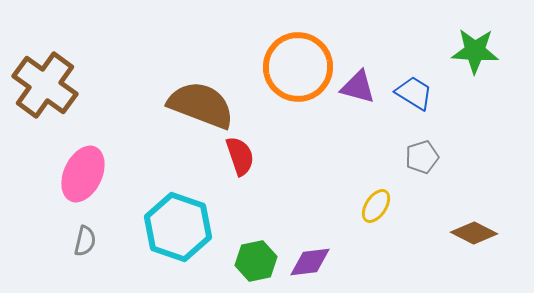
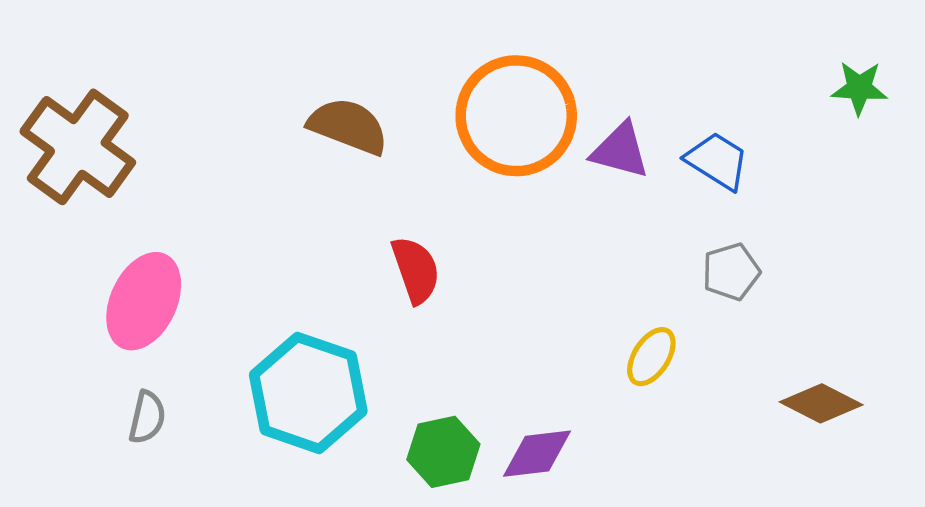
green star: (475, 51) -> (859, 88), moved, size x0.7
brown semicircle: (201, 105) -> (348, 126), moved, size x0.7

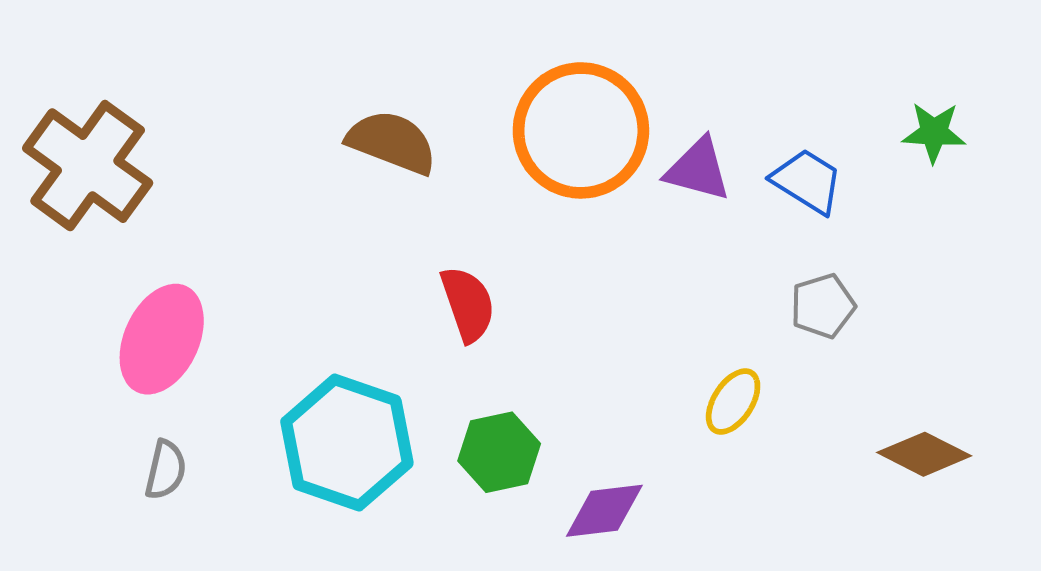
green star: (859, 88) -> (934, 132), moved
green hexagon: (443, 452) -> (499, 452), moved

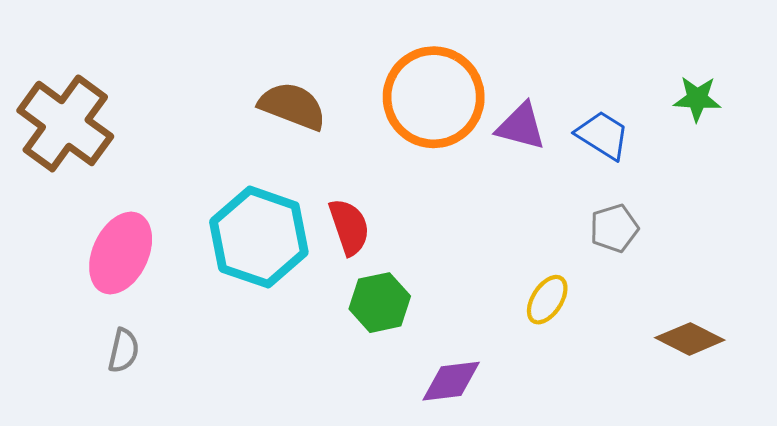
cyan hexagon: (347, 442) -> (259, 237), moved
green hexagon: (499, 452) -> (380, 303), moved

